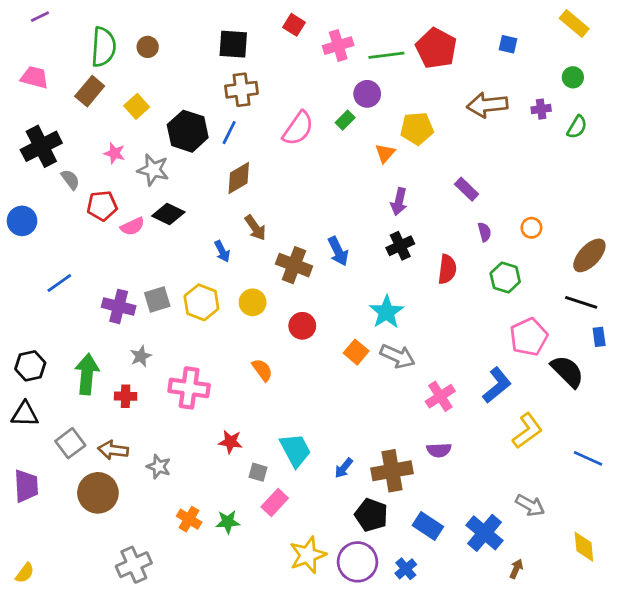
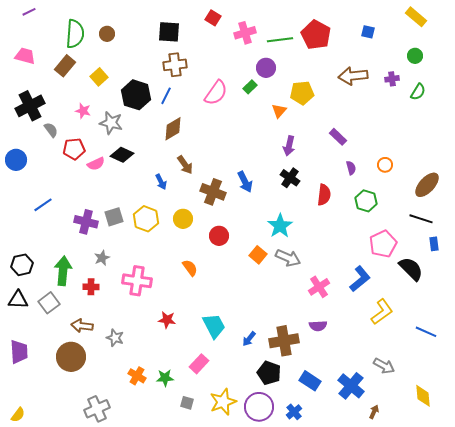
black cross: (400, 246) -> (290, 178), turned -30
gray square: (70, 443) -> (49, 303), moved
gray square: (258, 472) -> (187, 403), moved

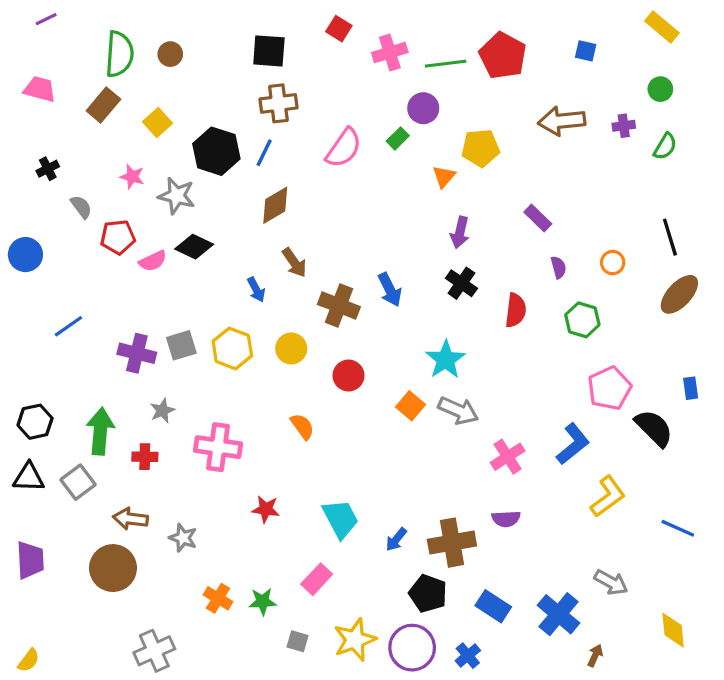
black cross: (30, 106) -> (48, 169), size x0.5
black line: (421, 219) -> (670, 237), moved, turned 55

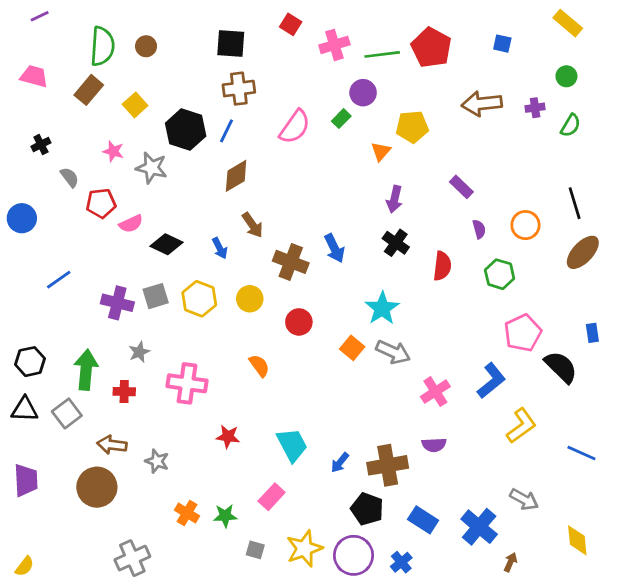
black diamond: (194, 247) -> (167, 244), moved
orange circle: (613, 263) -> (525, 225), size x1.4

